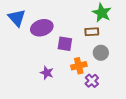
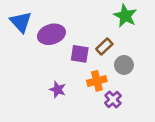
brown rectangle: (92, 32) -> (104, 47), moved, turned -40

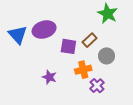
blue triangle: (21, 22) -> (18, 35), moved

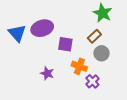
brown rectangle: (90, 40) -> (94, 36), moved
orange cross: (83, 70) -> (79, 66), turned 35

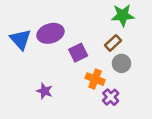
green star: (103, 13) -> (123, 15), turned -30
purple square: (65, 44) -> (78, 53), turned -35
purple star: (47, 73) -> (44, 91), moved

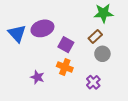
purple square: (78, 53) -> (66, 45), turned -35
orange cross: (95, 79) -> (65, 67), moved

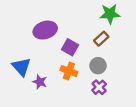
blue triangle: (17, 33) -> (21, 67), moved
gray circle: (102, 54) -> (98, 66), moved

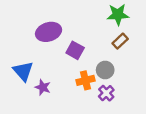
brown rectangle: (101, 39) -> (120, 41), moved
orange cross: (69, 71) -> (85, 80), moved, turned -35

